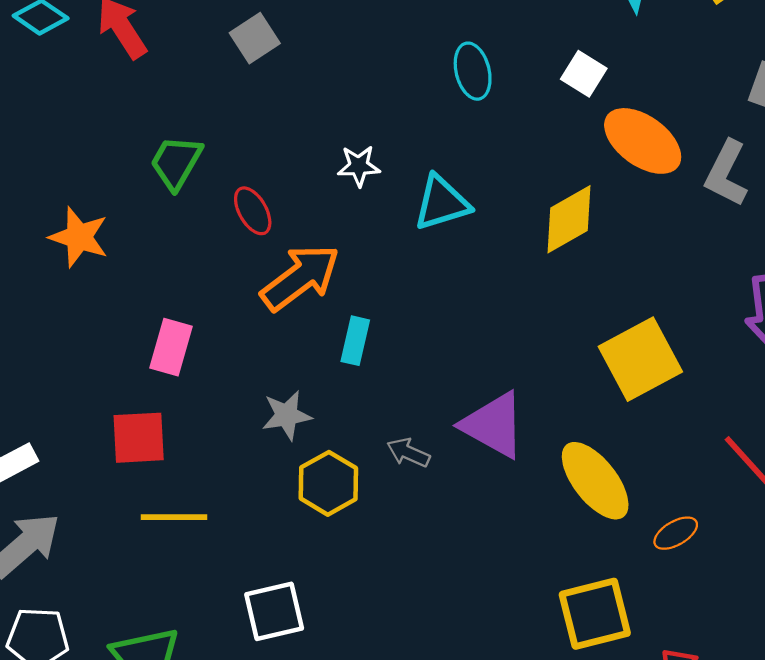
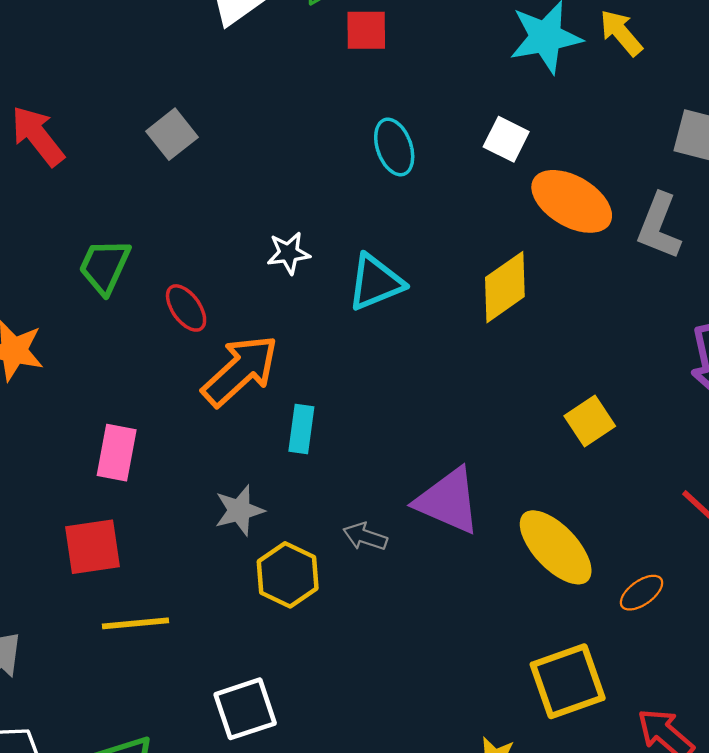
yellow square: (640, 359) -> (590, 421), size x0.6

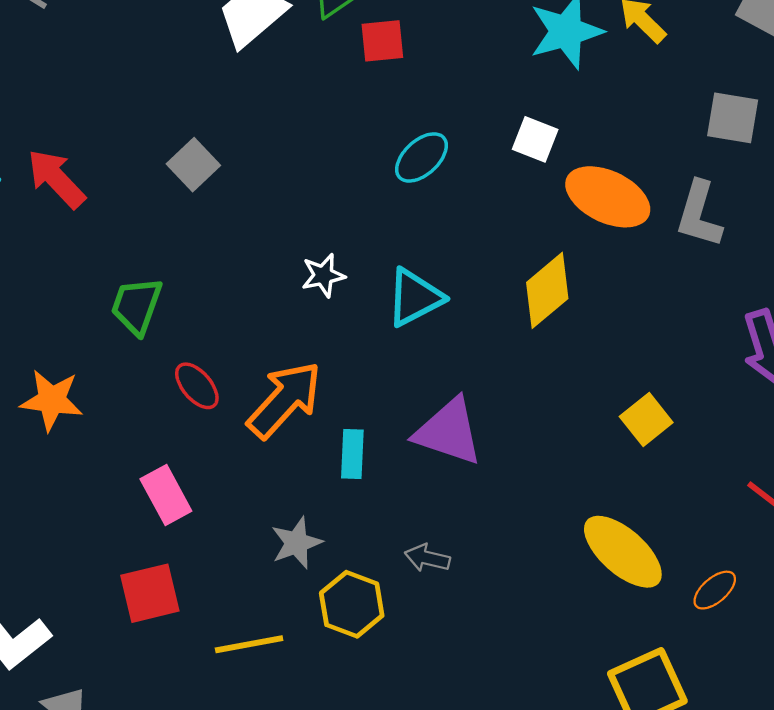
cyan ellipse: (394, 147) -> (422, 157), turned 72
red ellipse: (186, 308) -> (197, 386), moved
pink rectangle: (117, 453) -> (166, 495), turned -34
purple triangle: (448, 501) -> (448, 432), moved
yellow line: (136, 623) -> (249, 644), moved

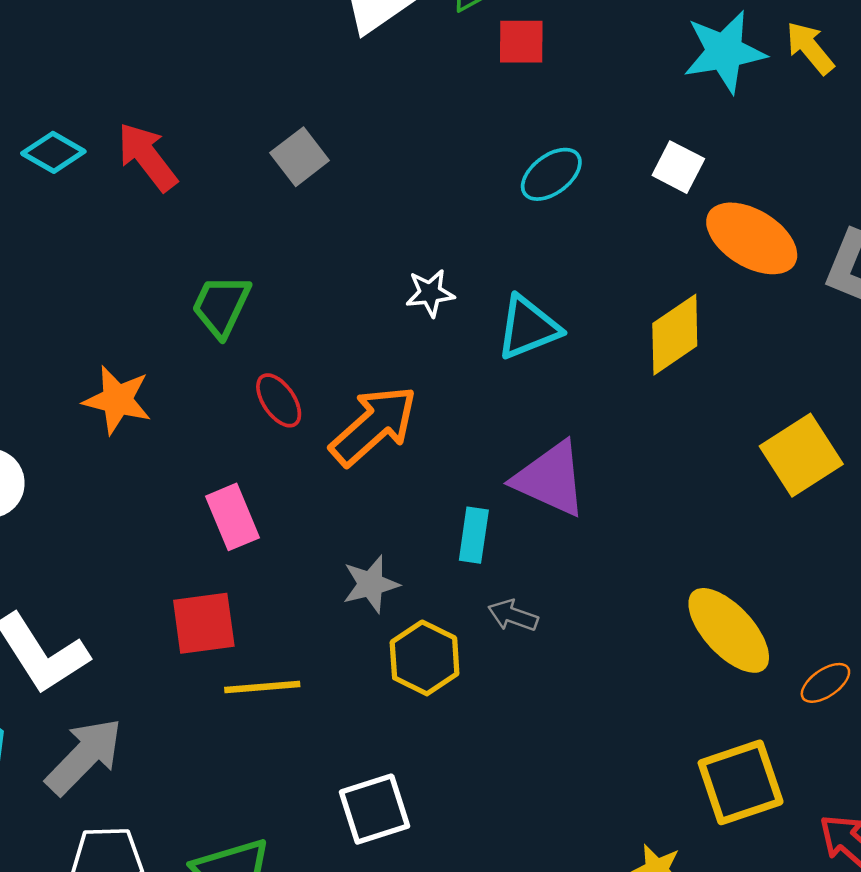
yellow square: (646, 419) -> (801, 455), moved, size x1.4
cyan rectangle: (352, 454) -> (474, 535), moved
yellow line: (249, 644) -> (262, 687), moved

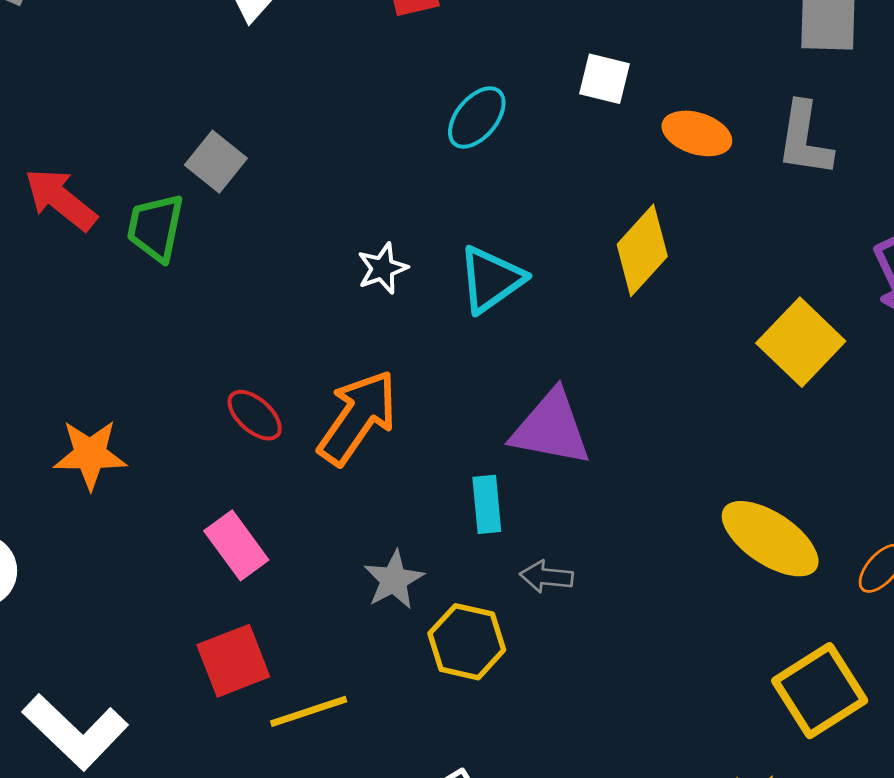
orange ellipse: (752, 238) -> (697, 133), size x0.7
green trapezoid: (221, 306) -> (156, 228), moved

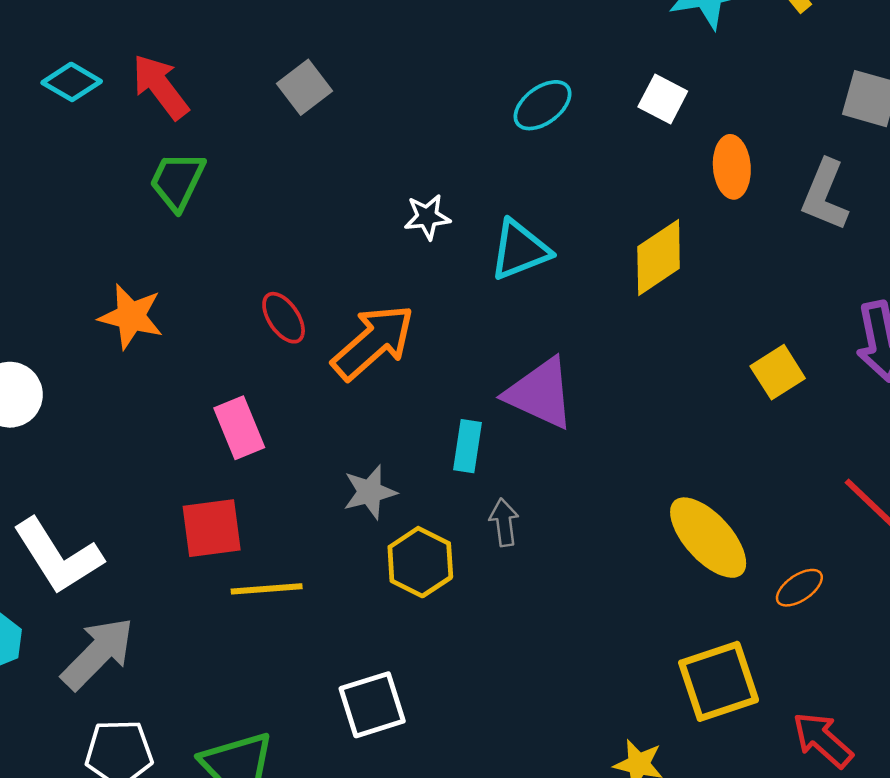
orange ellipse: (697, 133) -> (732, 167), turned 54
green trapezoid: (156, 228) -> (177, 181), moved
yellow square: (801, 342) -> (778, 372), size x0.7
gray arrow: (546, 577) -> (504, 522), turned 63

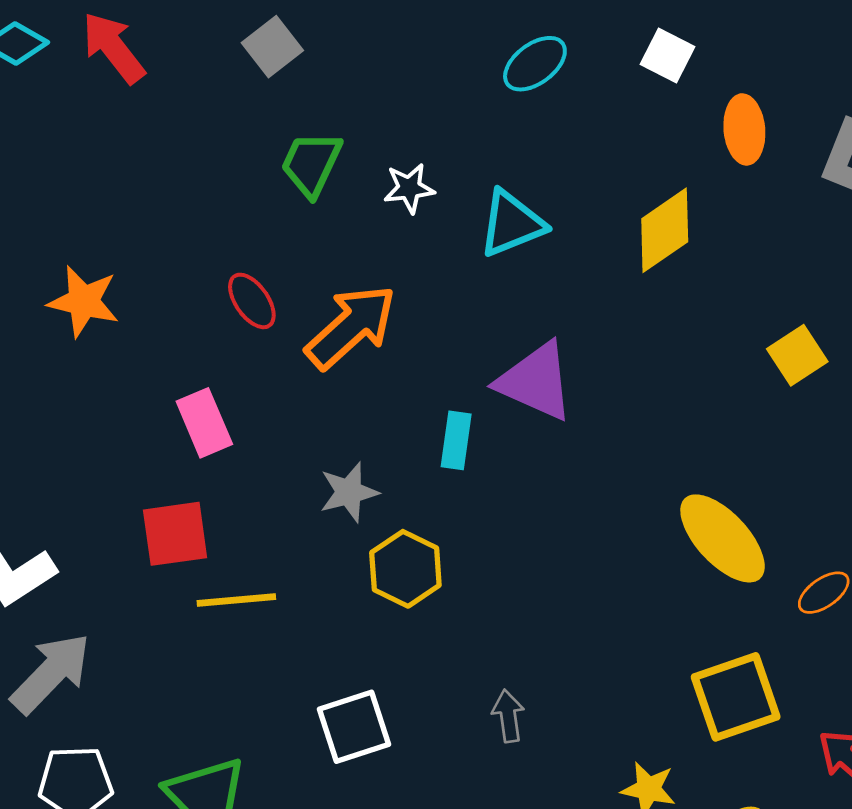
green trapezoid: (177, 181) -> (311, 164), moved
gray arrow: (504, 522) -> (508, 716), moved

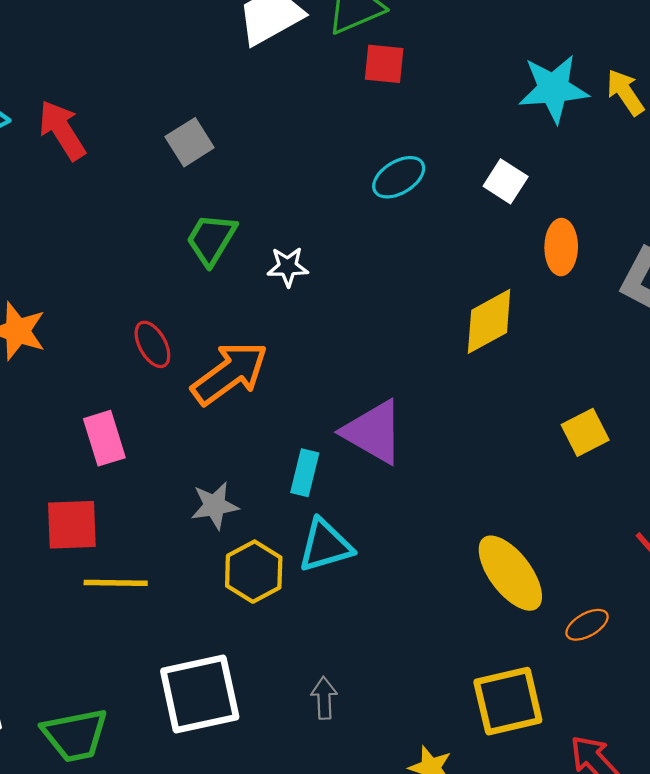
cyan triangle: (512, 224) -> (325, 546), moved
white square: (354, 727) -> (200, 694), size x1.4

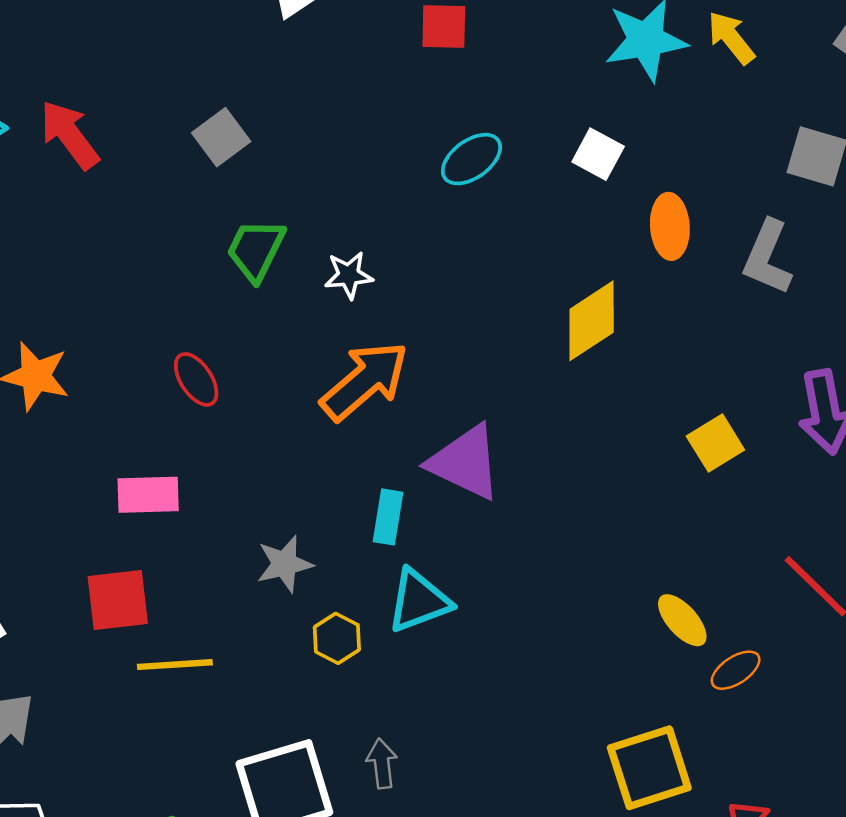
orange arrow: (230, 373) -> (365, 381), moved
pink rectangle: (104, 438) -> (148, 495), turned -70
yellow hexagon: (254, 572) -> (337, 638), size x0.7
yellow ellipse: (510, 573) -> (682, 620), moved, size x0.6
gray arrow: (324, 698) -> (382, 764), moved

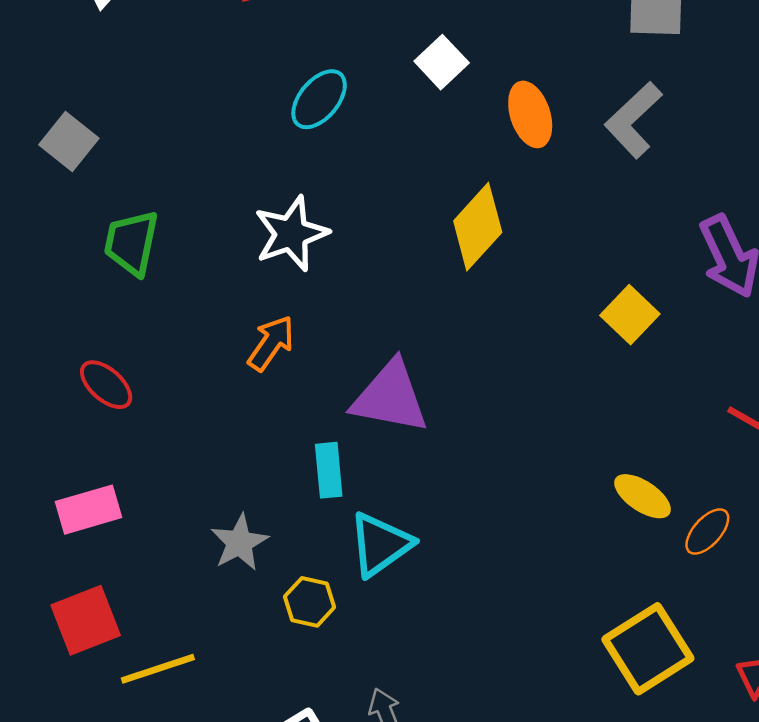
white square: (598, 154) -> (442, 62), turned 33
gray L-shape: (767, 257) -> (633, 120), turned 38
white star: (349, 275) -> (291, 234), moved, size x1.5
orange arrow: (365, 381) -> (271, 343), size x0.6

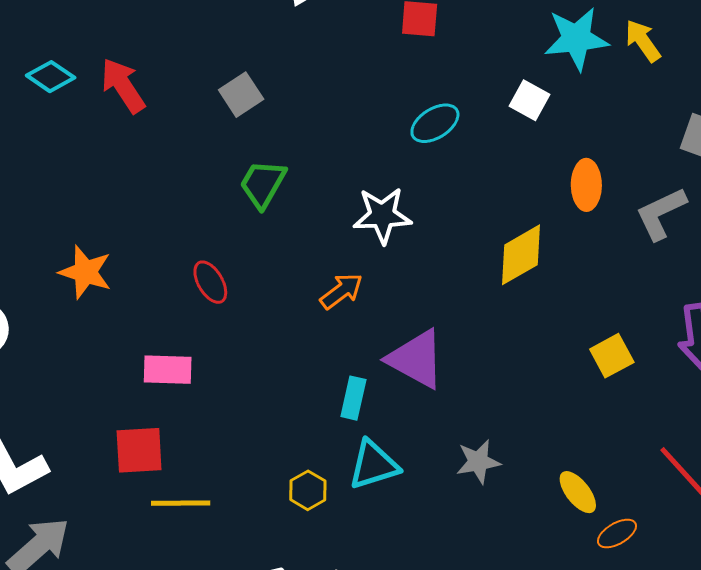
white square: (442, 62) -> (529, 100), moved, turned -36
gray star: (239, 543) -> (478, 462), moved

